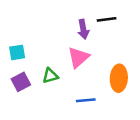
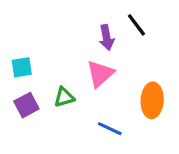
black line: (107, 19) -> (136, 25), turned 60
blue line: (86, 100) -> (110, 129), turned 30

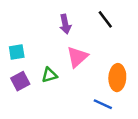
purple arrow: (107, 37) -> (65, 24), moved
blue line: (110, 129) -> (103, 104), moved

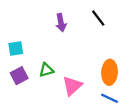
pink triangle: (77, 57) -> (72, 86), moved
blue line: (103, 104) -> (110, 98), moved

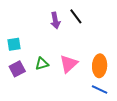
black line: (98, 18) -> (76, 16), moved
pink triangle: (72, 86) -> (69, 64), moved

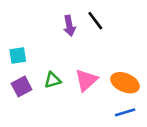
orange ellipse: (100, 66) -> (125, 83), turned -70
blue line: (100, 89) -> (125, 112), turned -42

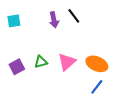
cyan square: (18, 56) -> (14, 21), moved
blue line: (125, 112) -> (97, 87), turned -35

